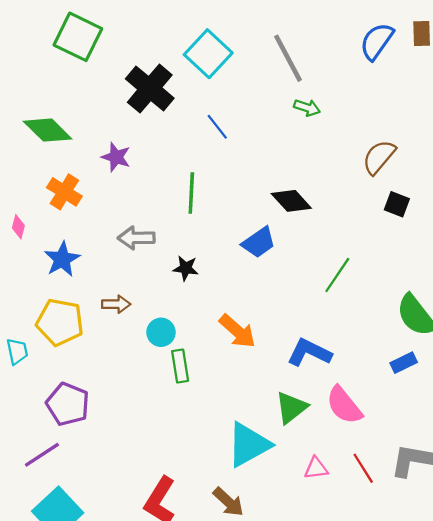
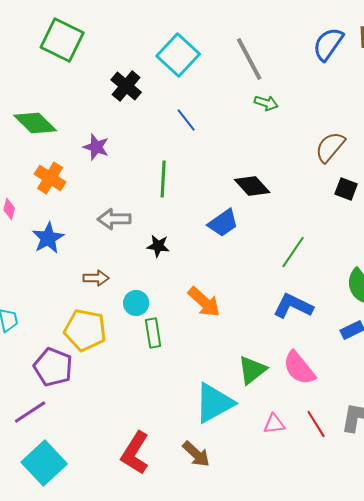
black cross: (150, 89) -> (126, 86), size x0.7
yellow pentagon: (60, 322) -> (85, 330), moved
blue L-shape: (309, 352) -> (293, 306), moved

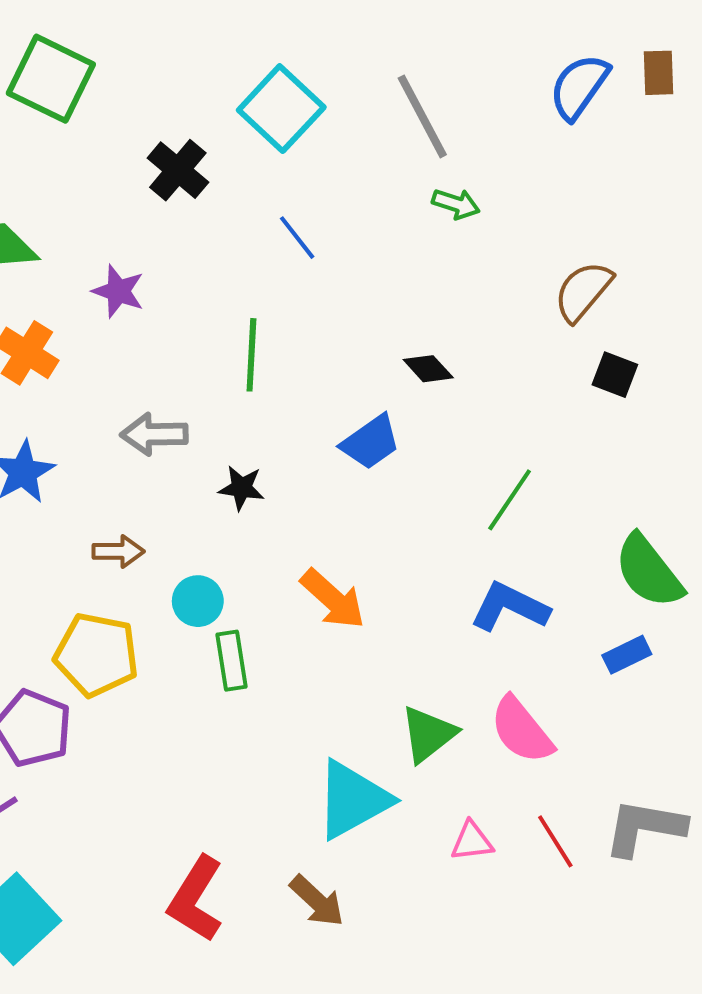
black diamond: (252, 186) -> (428, 369), size x0.7

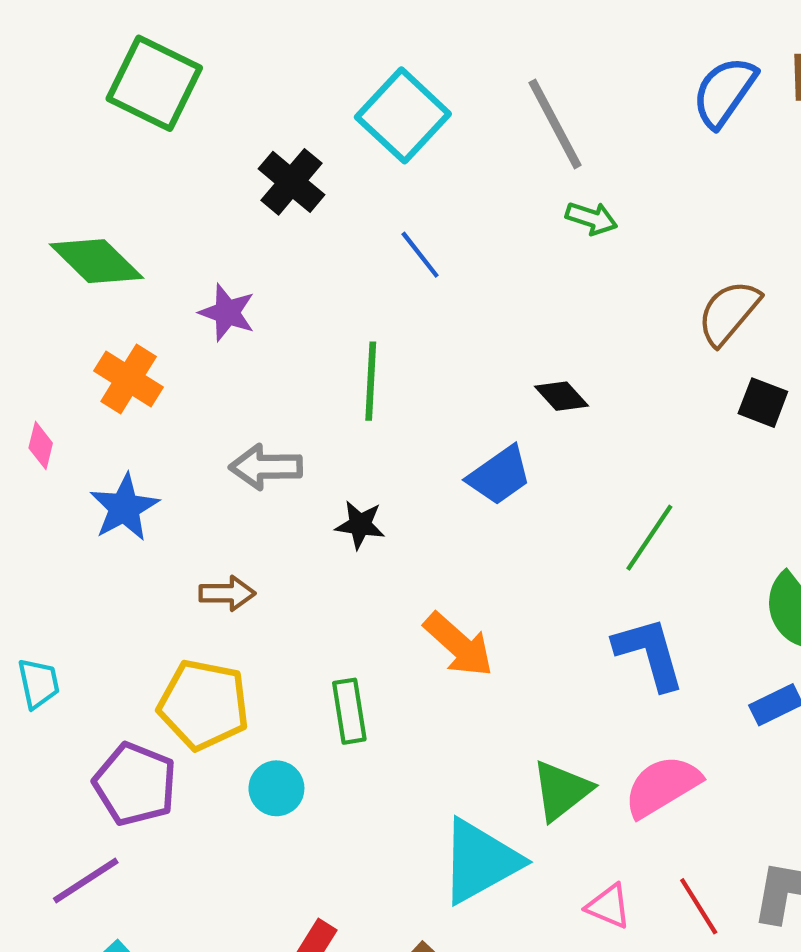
cyan circle: (198, 601) -> (276, 788), moved
blue L-shape: (510, 607) -> (649, 653), turned 48
pink semicircle: (522, 730) -> (662, 786), turned 98
pink triangle: (472, 841) -> (609, 906), turned 30

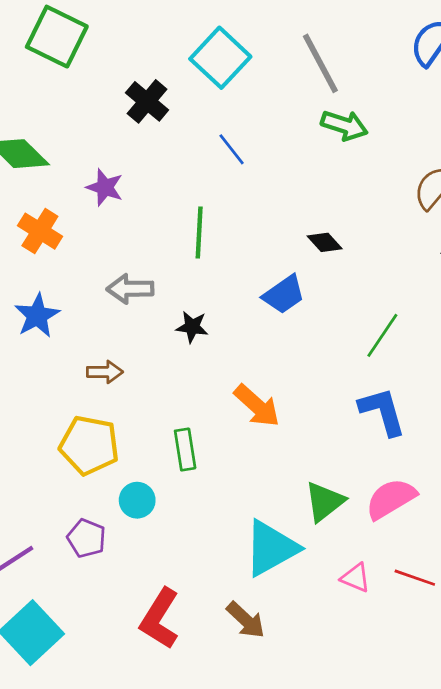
green arrow: (591, 218) -> (344, 125), size x1.4
purple pentagon: (135, 784) -> (86, 538), moved, size x0.7
red line: (699, 906) -> (415, 578), turned -39

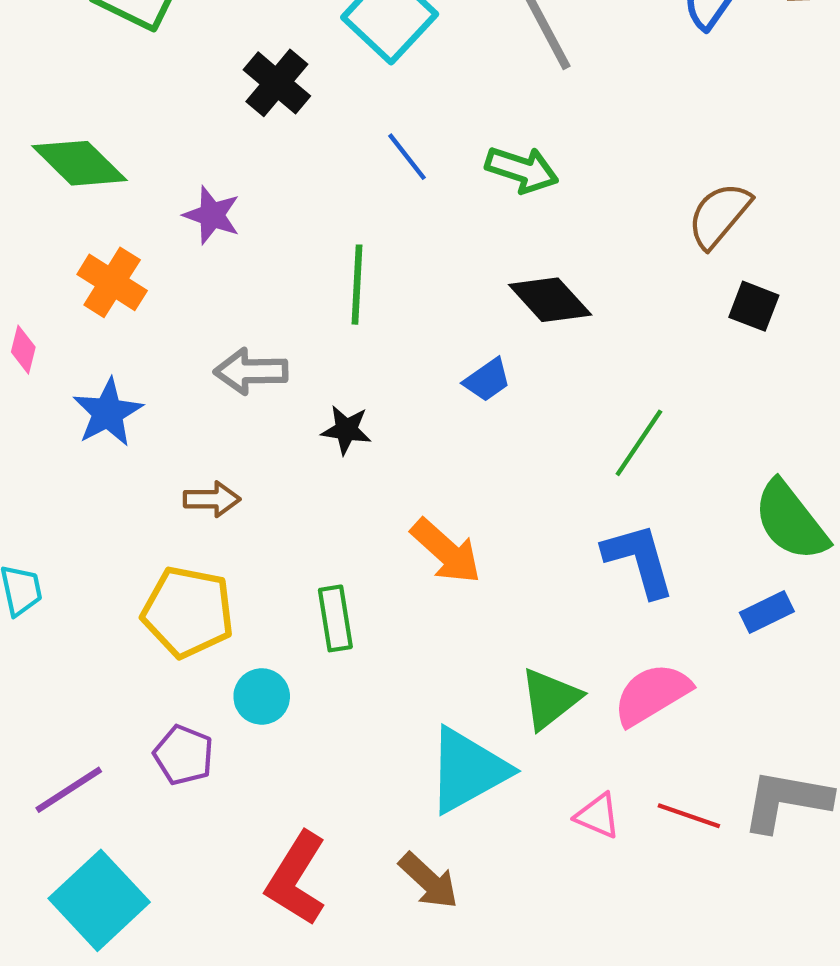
green arrow: (344, 125) -> (522, 170), moved
black diamond: (325, 242) -> (550, 300), size x1.5
blue trapezoid: (284, 294) -> (487, 380), size x0.7

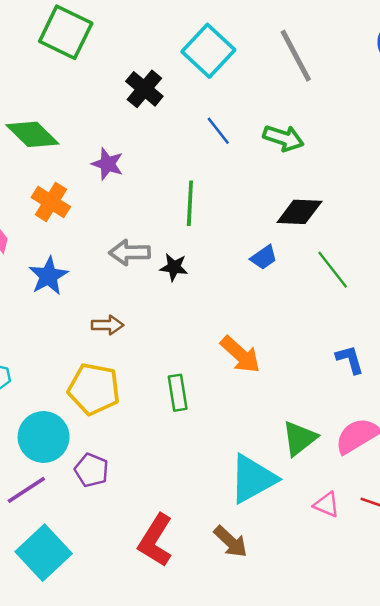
black diamond: (550, 300) -> (299, 212), turned -45
black star: (346, 430) -> (174, 267), moved
green line: (639, 443) -> (333, 270), moved, turned -72
blue L-shape: (639, 560) -> (350, 359), size x0.7
cyan circle: (262, 696) -> (44, 437), moved, size x1.6

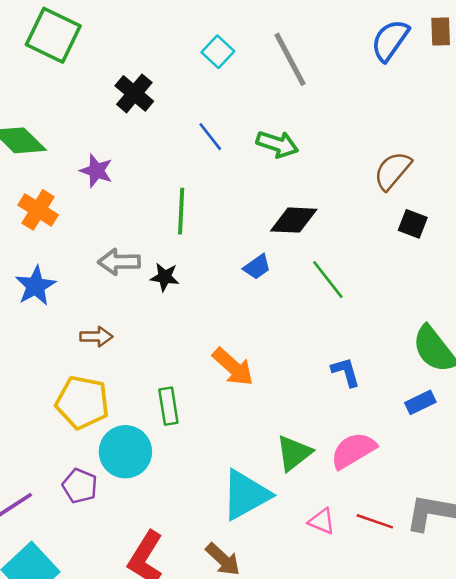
cyan square: (208, 51) -> (218, 52), moved, size x0.6
cyan circle: (44, 437) -> (125, 452), moved

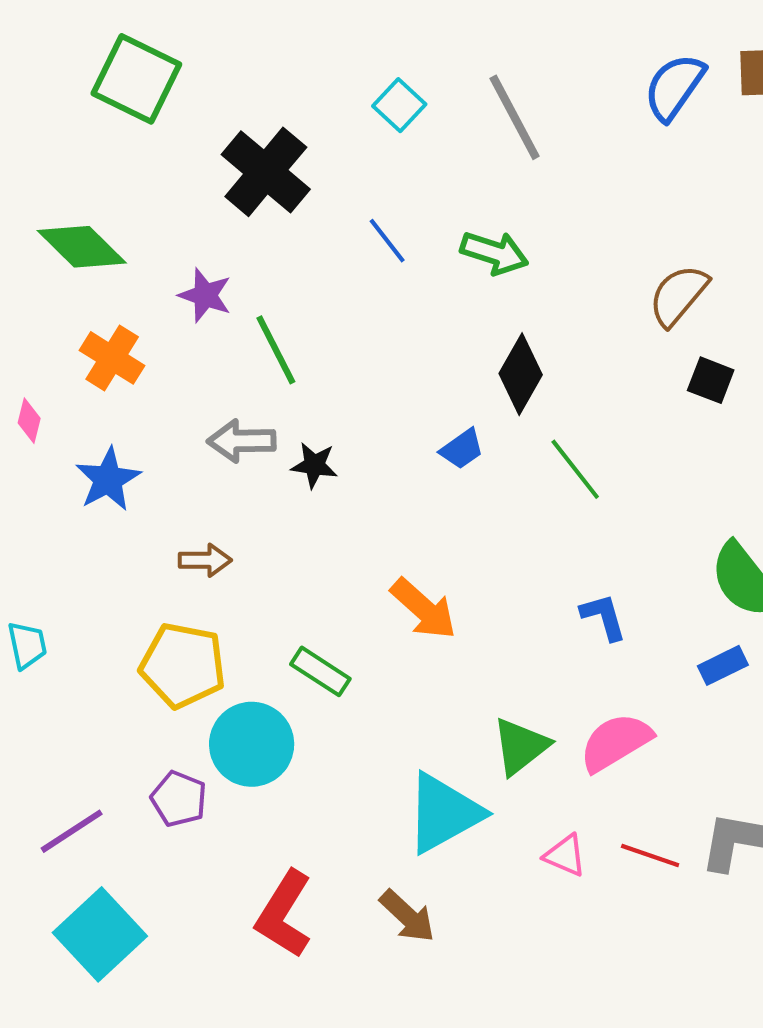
black cross: (134, 93) -> (266, 172), size x1.4
green line: (181, 211) -> (276, 350), moved, turned -30
black diamond: (294, 220) -> (521, 374), turned -63
green rectangle: (168, 406) -> (320, 671), turned -48

